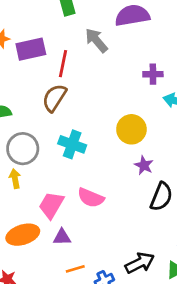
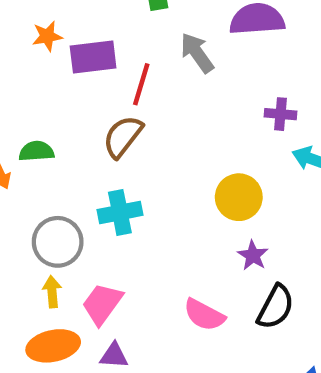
cyan cross: (72, 144) -> (120, 212), moved, turned -36
gray circle: (23, 149) -> (58, 242), moved
yellow arrow: (15, 179) -> (52, 292), moved
pink semicircle: (91, 198) -> (204, 315), moved

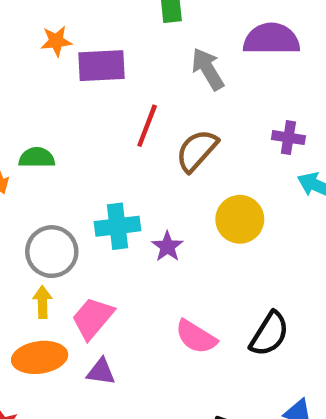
red line: (141, 84) -> (147, 126), moved
brown semicircle: (123, 137) -> (197, 150), moved
purple star: (253, 255) -> (167, 247), moved

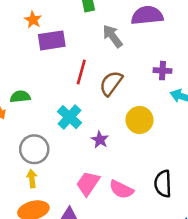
orange star: (56, 41) -> (33, 20), moved, turned -30
cyan cross: (117, 226) -> (69, 117), moved, turned -35
pink trapezoid: (93, 318) -> (88, 183), moved
black semicircle: (269, 334) -> (163, 184), turned 152

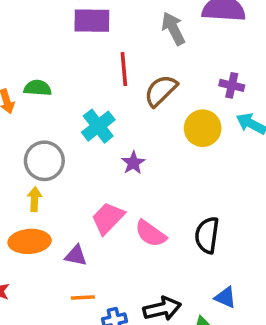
red line: (81, 72) -> (124, 69), turned -30
yellow circle: (140, 120) -> (203, 128), moved

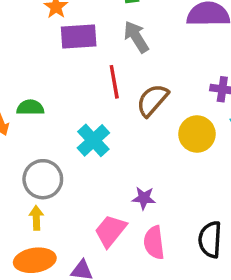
gray arrow: (173, 29) -> (136, 37), moved
purple star: (133, 163) -> (144, 198), moved, turned -30
pink semicircle: (151, 234) -> (154, 243), turned 52

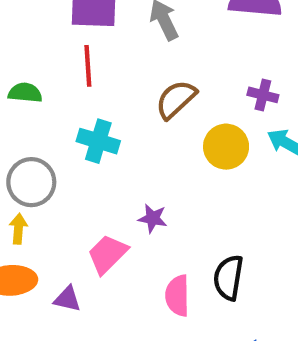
red line: (114, 82) -> (88, 66), moved
cyan cross: (93, 140) -> (98, 141), turned -36
pink semicircle: (154, 243) -> (177, 296), moved

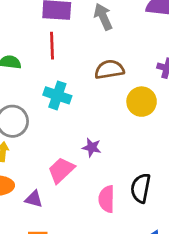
brown semicircle: (176, 99) -> (109, 69), turned 32

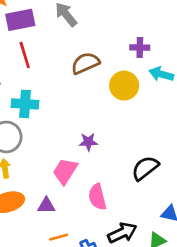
cyan cross: (57, 95) -> (25, 104), moved
black semicircle: (141, 188) -> (145, 168), turned 56
pink semicircle: (107, 199) -> (97, 197), moved

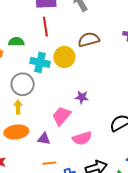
yellow circle: (124, 86) -> (64, 57), moved
pink semicircle: (97, 197) -> (82, 138), turned -102

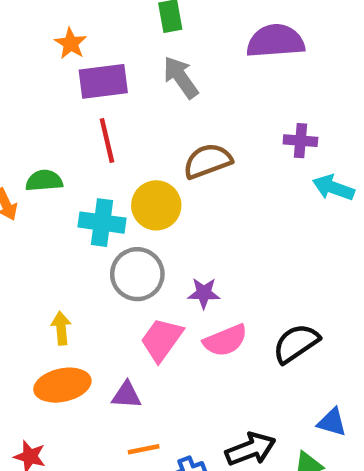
gray circle: (23, 84) -> (137, 274), moved
pink semicircle: (82, 138) -> (225, 340), moved

